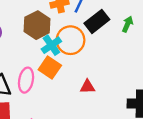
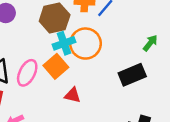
black rectangle: (97, 21) -> (132, 75), moved
red triangle: (87, 87) -> (73, 95), moved

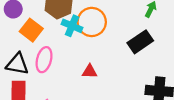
cyan cross: (64, 43) -> (72, 26), turned -36
orange square: (56, 66) -> (31, 30), moved

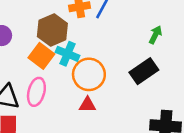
orange circle: (92, 22) -> (89, 74), moved
orange square: (31, 30) -> (41, 56), moved

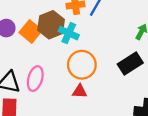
cyan cross: (67, 54) -> (69, 33), moved
orange square: (41, 56) -> (31, 31), moved

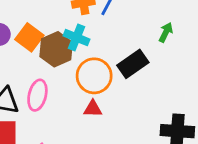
brown hexagon: (51, 25) -> (56, 49), moved
black rectangle: (130, 64) -> (133, 64), moved

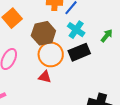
cyan cross: (76, 38) -> (76, 30), moved
brown hexagon: (56, 49) -> (43, 33), moved

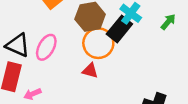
black rectangle: (79, 52) -> (119, 29), moved, turned -30

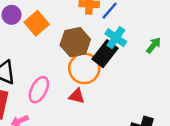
pink ellipse: (46, 47) -> (39, 90), moved

